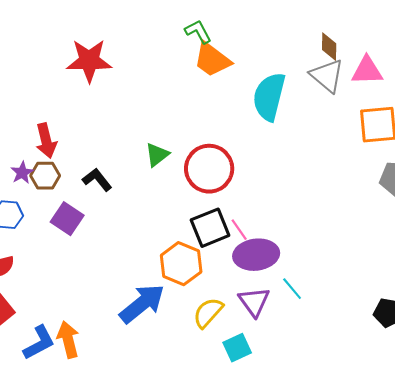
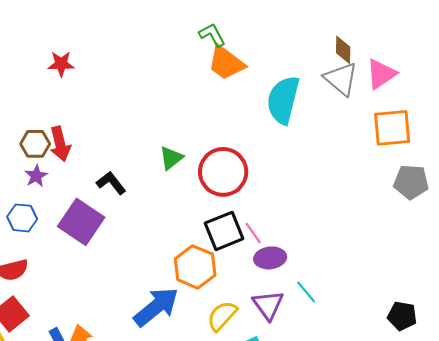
red star: (89, 61) -> (61, 64), moved, size x0.6
pink triangle: (367, 71) -> (381, 74), turned -32
brown hexagon: (45, 176) -> (35, 144), moved
purple square: (67, 219) -> (81, 222), size x1.4
purple ellipse: (256, 255) -> (270, 258), size x0.7

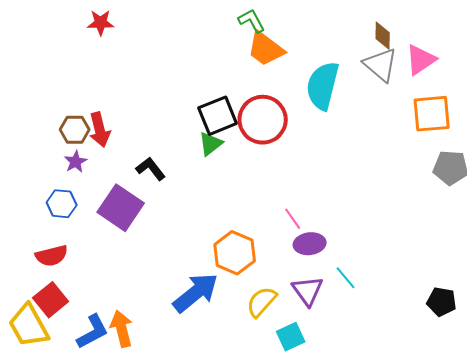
red star: (61, 64) -> (101, 23), moved
red circle: (223, 172) -> (263, 120), moved
black square: (224, 231) -> (218, 116), moved

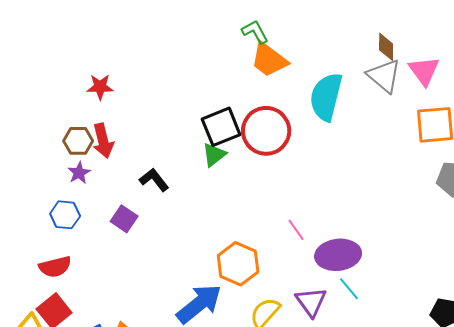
red star: (101, 23) -> (100, 87), moved
pink triangle: (421, 60) -> (424, 71), turned -32
purple square: (121, 208) -> (124, 219), size x0.6
purple ellipse: (310, 244) -> (338, 255), moved, size x1.4

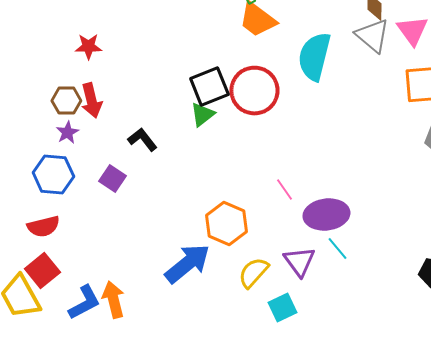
blue hexagon: (65, 215) -> (53, 174), size x1.4

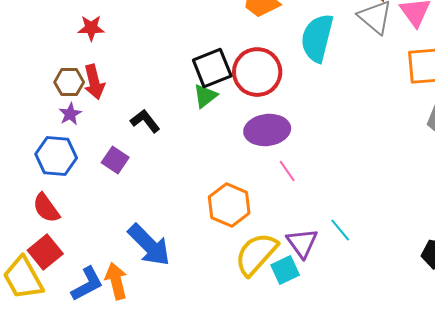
purple ellipse: (326, 214) -> (267, 130), moved
red semicircle: (43, 226) -> (46, 208), turned 68
blue arrow: (187, 264) -> (149, 245), moved, turned 84
yellow semicircle: (253, 272) -> (256, 254), size x1.4
cyan square: (282, 308) -> (285, 270), moved

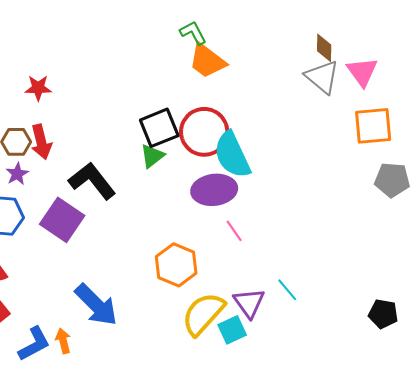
cyan semicircle: (317, 38) -> (232, 155), moved, turned -39
black L-shape: (145, 121) -> (92, 181), size x1.6
purple square: (115, 160) -> (62, 220), size x1.6
orange arrow: (116, 281) -> (63, 341), size x0.7

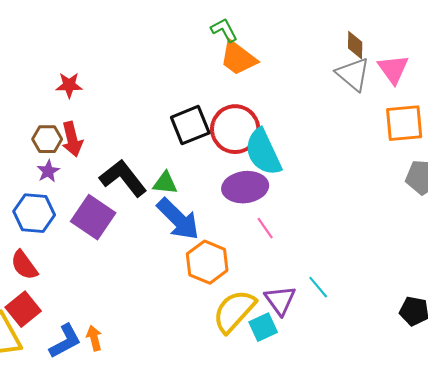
green triangle: (152, 156) -> (165, 183), moved, turned 44
blue arrow: (96, 305) -> (178, 219), moved

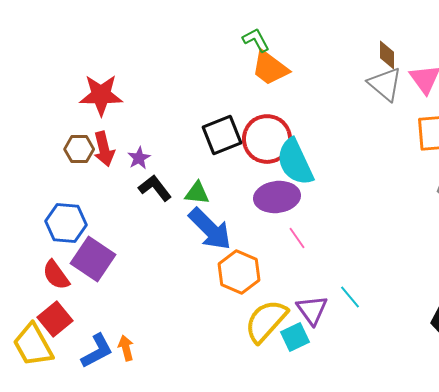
red star: (69, 85) -> (101, 95), size x1.6
purple star: (48, 171) -> (139, 158), moved
black L-shape: (123, 178) -> (155, 188), size x0.7
purple square: (93, 217) -> (93, 259), moved

